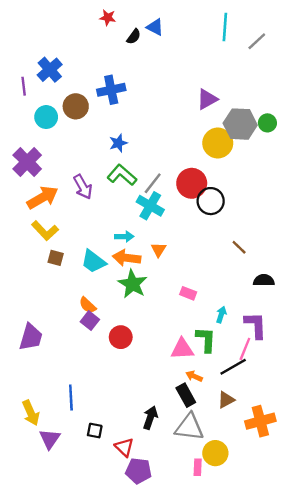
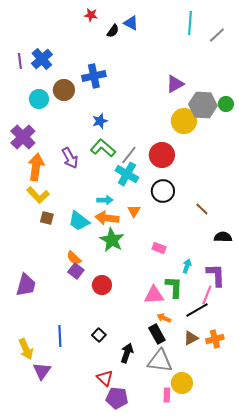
purple line: (24, 86) -> (20, 61), moved
orange arrow: (43, 197) -> (36, 167), turned -52
black circle: (211, 201) -> (163, 191), moved
orange cross: (260, 421) -> (215, 339), moved, size x0.7
black square: (95, 431) -> (99, 335), moved, turned 32

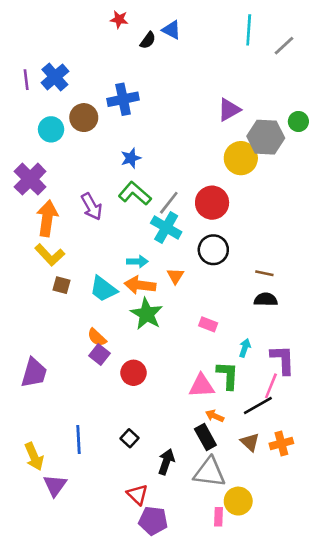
green circle: (226, 104) -> (298, 121), moved
brown line: (202, 209) -> (264, 273), turned -32
black semicircle: (223, 237) -> (266, 299), moved
brown triangle: (191, 338) -> (250, 442), turned -49

